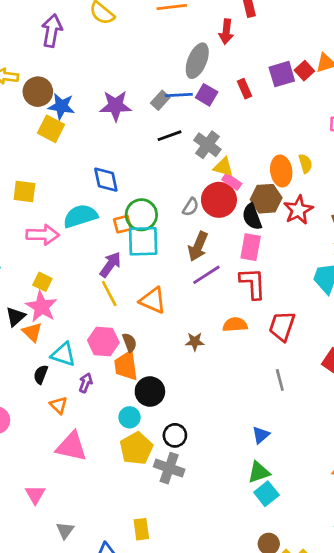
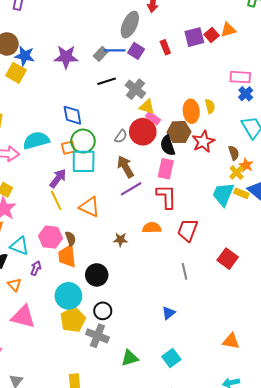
blue diamond: (106, 180) -> (72, 115), moved
brown arrow: (198, 246) -> (125, 167), turned 125
black circle: (150, 391) -> (97, 275), moved
cyan circle: (130, 417) -> (68, 296), size x1.6
green triangle: (259, 472) -> (130, 358), moved

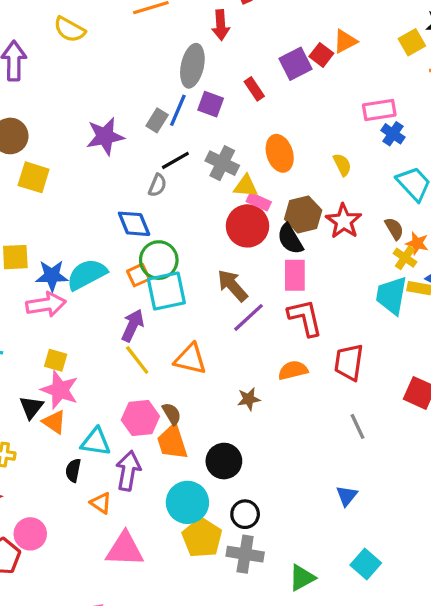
blue line: (115, 50) -> (178, 110), turned -54
blue star: (25, 56) -> (52, 276), moved
orange ellipse: (191, 111) -> (280, 153), moved
gray semicircle: (121, 136) -> (157, 185), moved
purple arrow: (36, 268) -> (128, 471), size x1.6

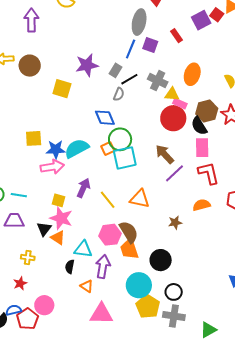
gray rectangle: (157, 120) -> (116, 70), moved
orange ellipse: (280, 153) -> (192, 74), turned 35
yellow square: (34, 177) -> (62, 89), moved
purple arrow: (133, 325) -> (83, 188), moved
brown semicircle: (172, 414) -> (129, 232), size x1.6

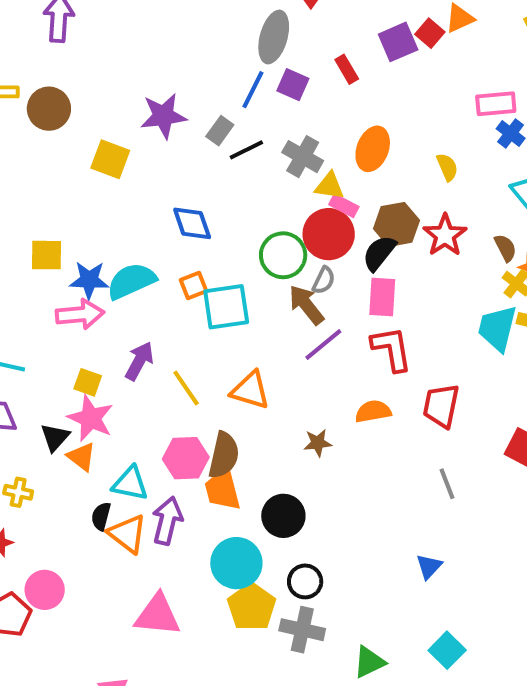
gray semicircle: (119, 94) -> (324, 280), moved
black semicircle: (199, 126) -> (379, 253), turned 66
green circle: (120, 139) -> (283, 255), moved
brown semicircle: (129, 232) -> (224, 455), turned 40
orange triangle: (87, 286) -> (127, 534), moved, size x1.5

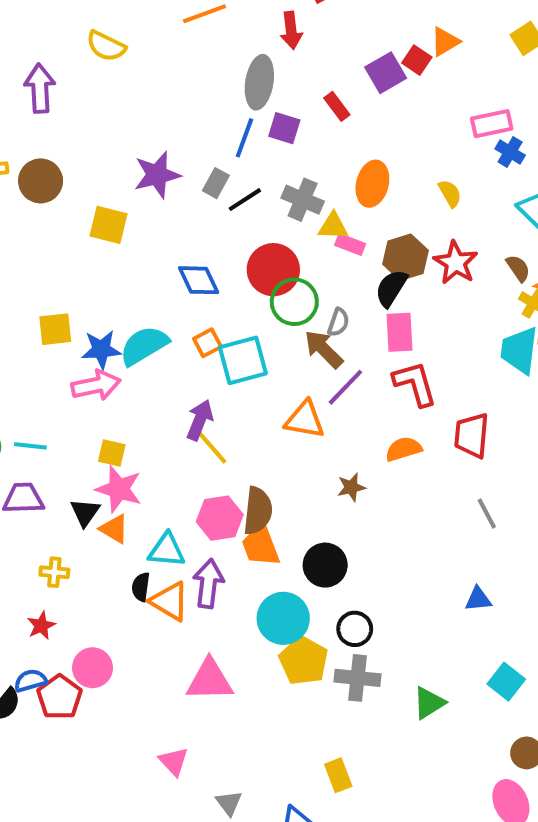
red circle: (329, 234) -> (273, 270), moved
purple arrow: (139, 361) -> (200, 420), moved
orange triangle: (250, 390) -> (305, 420), moved
blue triangle: (429, 566) -> (478, 599), turned 48

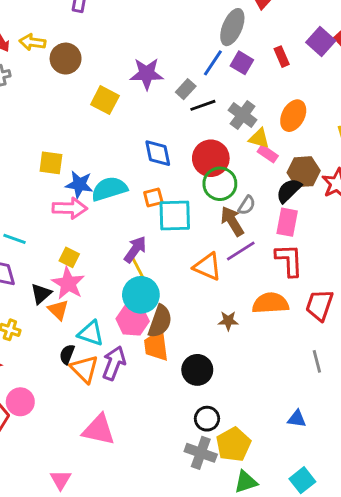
purple square: (386, 73) -> (321, 42), turned -32
orange semicircle: (404, 449) -> (270, 303), size x1.4
cyan circle: (283, 618) -> (141, 295), moved
yellow pentagon: (304, 661) -> (233, 444), moved

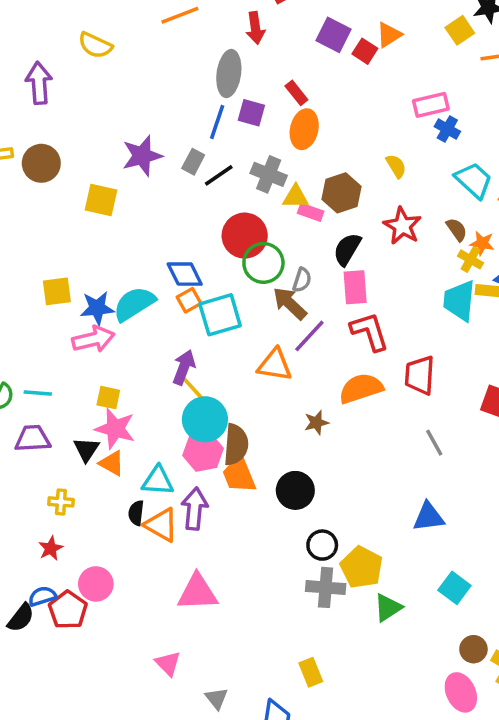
purple square: (321, 42) -> (333, 35), moved
orange ellipse: (293, 116) -> (304, 129), moved
blue diamond: (158, 153) -> (185, 274), moved
brown hexagon: (304, 172) -> (341, 193), moved
blue triangle: (297, 419) -> (429, 517), size x1.4

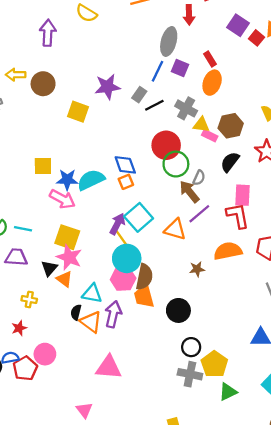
pink rectangle: (355, 287) -> (243, 195), moved
cyan square: (220, 315) -> (139, 217), moved, turned -32
pink arrow: (93, 339) -> (62, 199), turned 35
yellow square: (108, 398) -> (67, 237), size x1.6

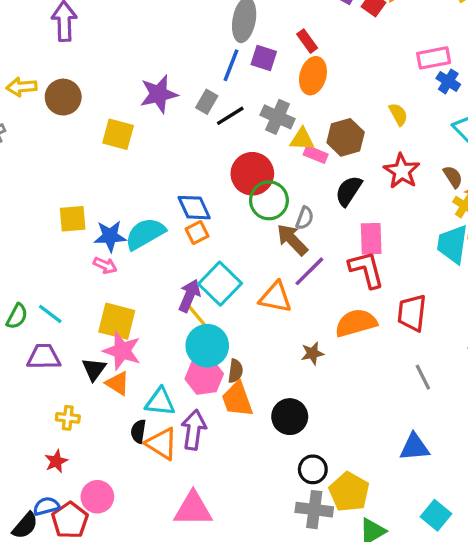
pink arrow: (62, 199) -> (105, 265), size x0.6
cyan line: (23, 229) -> (50, 314), turned 30
brown semicircle: (144, 277) -> (235, 371), size x0.6

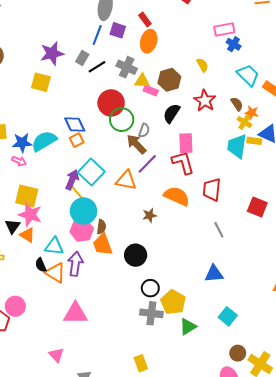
yellow square: (118, 134) -> (41, 82), moved
orange semicircle: (356, 323) -> (177, 196), turned 40
black semicircle: (138, 431) -> (41, 265), turned -32

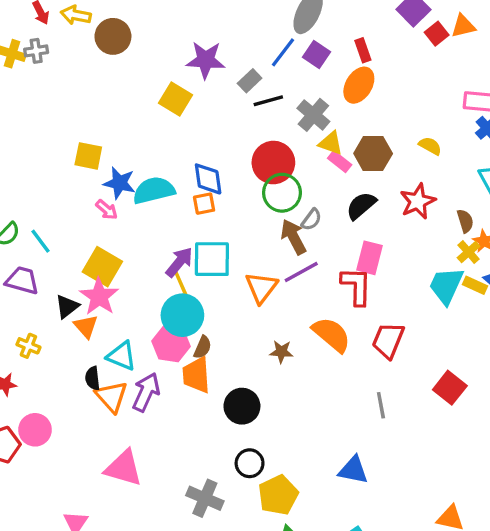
yellow semicircle: (202, 65) -> (430, 146), turned -48
cyan square: (91, 172) -> (212, 259), turned 30
orange triangle: (126, 180) -> (261, 287), turned 40
gray cross: (151, 313) -> (205, 498), moved

